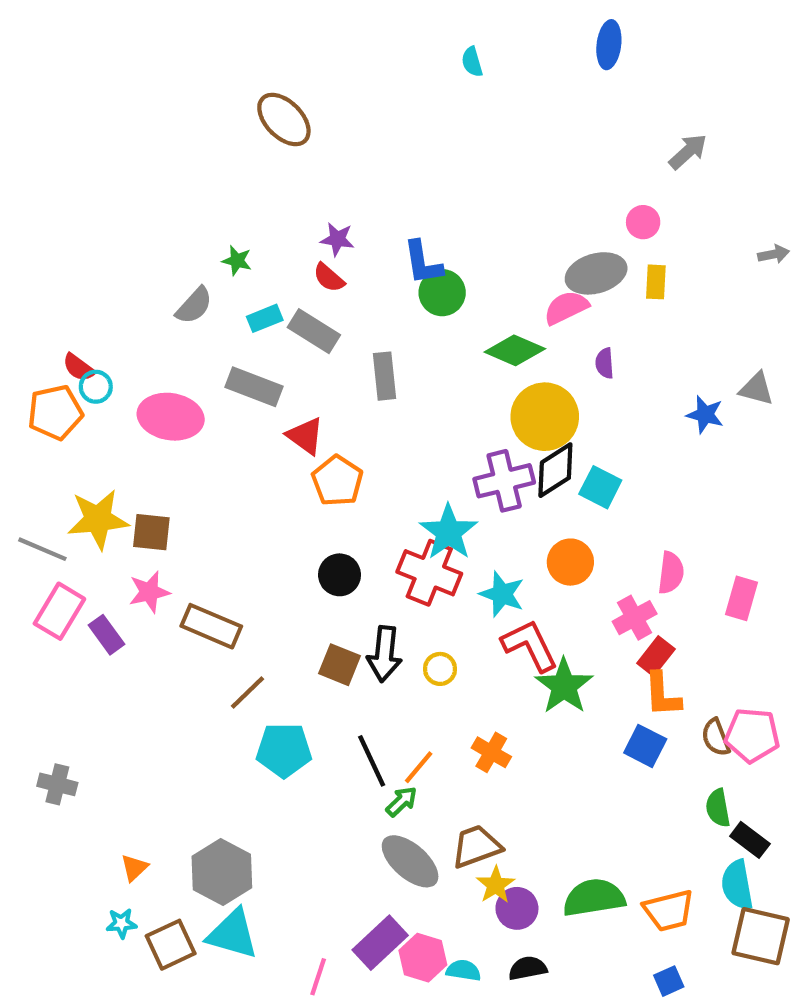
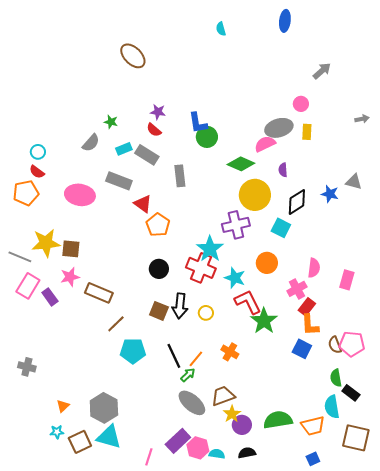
cyan circle: (96, 387) -> (38, 152), moved
black diamond: (555, 470) -> (297, 202), moved
cyan semicircle: (737, 885) -> (332, 407), moved

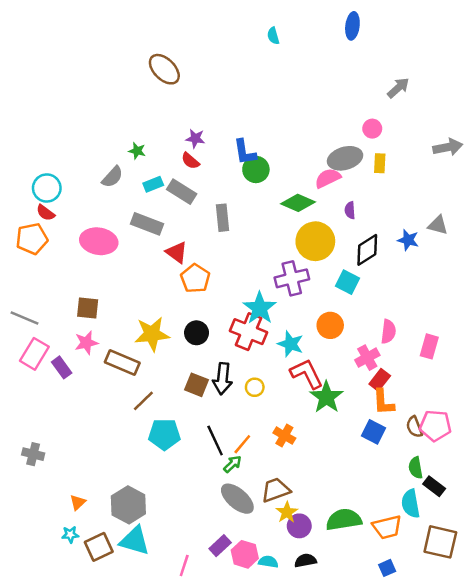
gray arrow: (362, 119) -> (448, 147), size x1.6
cyan circle: (38, 152) -> (47, 188), size x1.5
yellow star: (46, 243) -> (152, 334), moved
purple rectangle: (178, 441) -> (220, 546), size x0.7

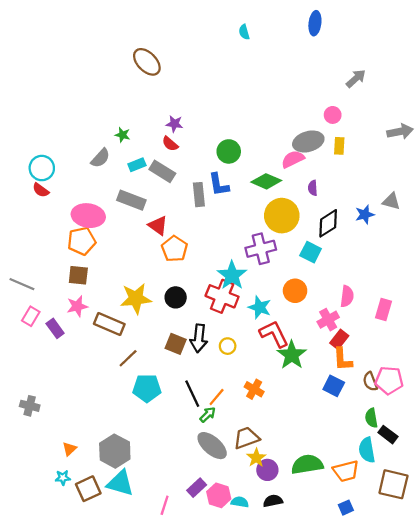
blue L-shape: (245, 152) -> (219, 185), moved
orange pentagon: (32, 239) -> (82, 241), moved
blue star: (408, 240) -> (365, 214), turned -30
pink rectangle: (34, 354) -> (31, 316), size x0.7

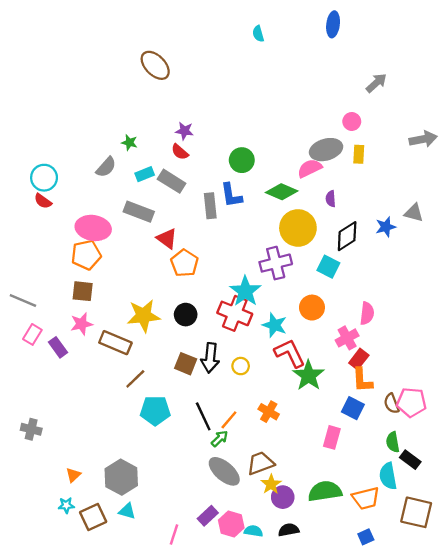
pink rectangle: (384, 310) -> (332, 437), moved
cyan triangle: (120, 483) -> (127, 511), size x0.6

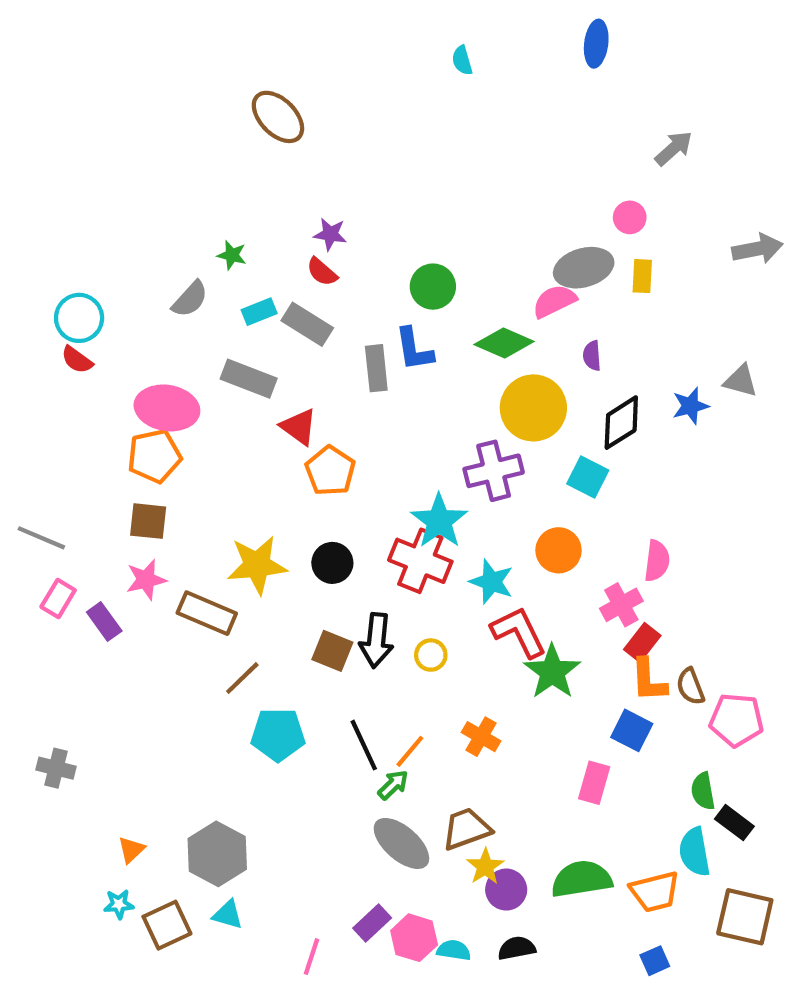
brown semicircle: (392, 403) -> (690, 686), moved

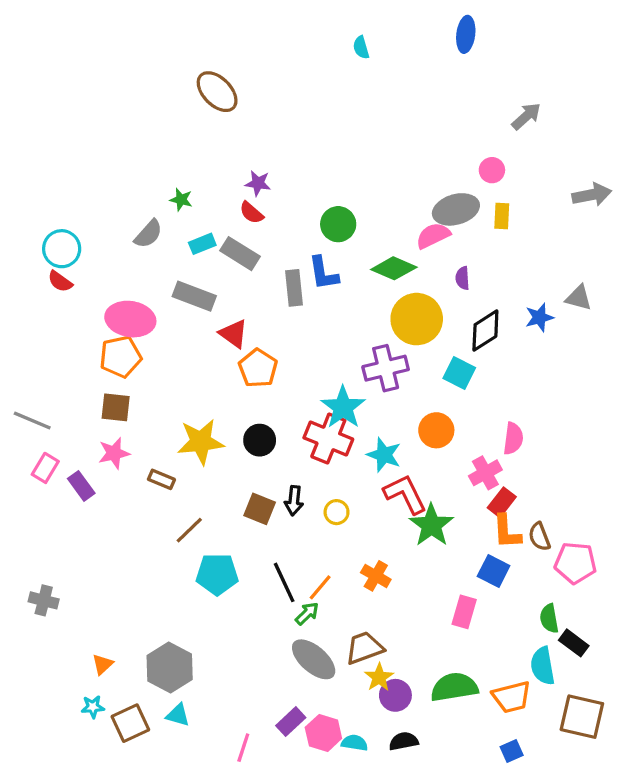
brown rectangle: (207, 613) -> (161, 479), size x0.6
black arrow: (376, 640) -> (294, 501), size x0.7

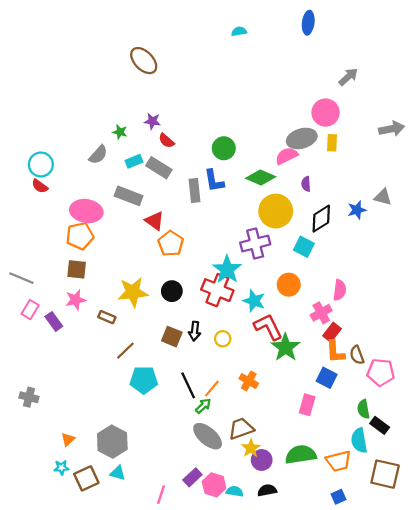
cyan semicircle: (361, 47) -> (239, 31), turned 96
pink circle: (492, 170) -> (326, 113), size x1.6
purple star: (258, 183) -> (152, 121), moved

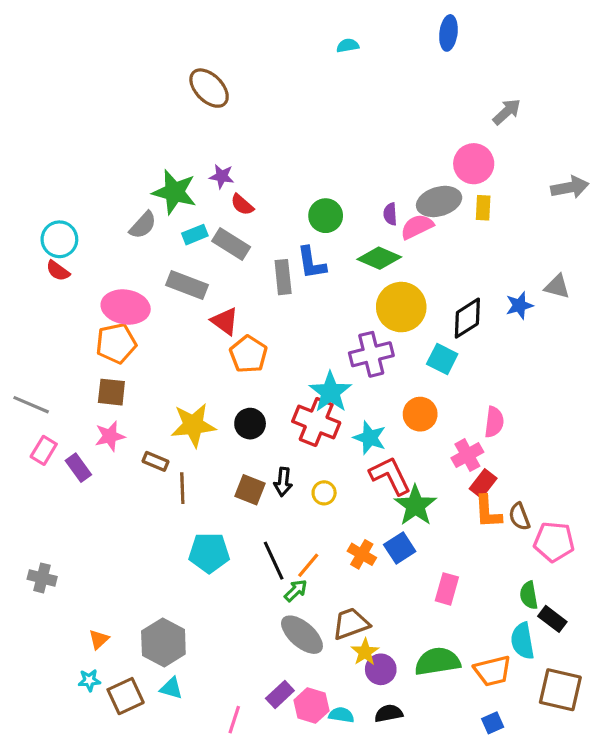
green star: (120, 132) -> (174, 192), size x2.0
purple semicircle: (306, 184) -> (390, 214), moved
brown line: (125, 351) -> (182, 488), moved, turned -48
blue square: (327, 378) -> (400, 548), moved, turned 30

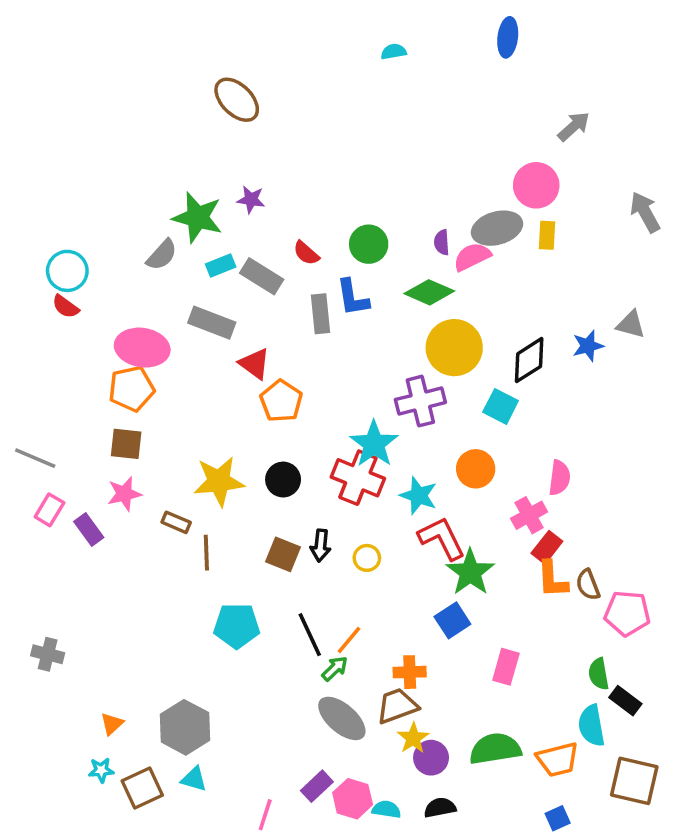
gray arrow: (570, 187) -> (645, 212), turned -108
red semicircle: (242, 205) -> (306, 253), moved
orange cross: (362, 554) -> (410, 672), moved, turned -32

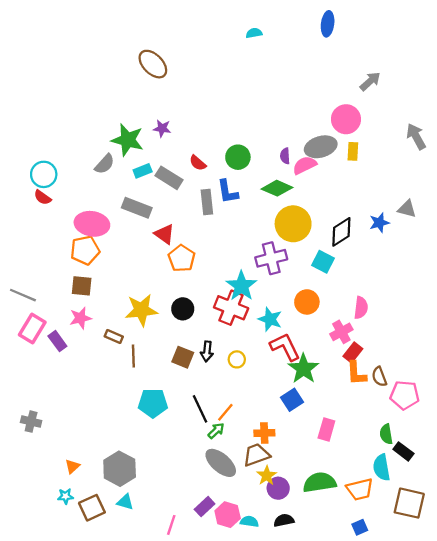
pink rectangle: (49, 510) -> (32, 328), size x1.4

